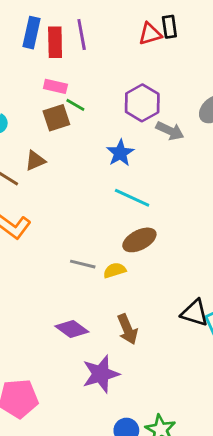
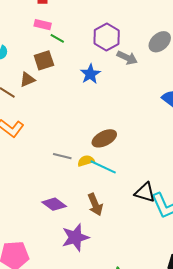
brown square: (56, 118) -> (44, 60), moved
cyan line: (132, 198) -> (103, 167), moved

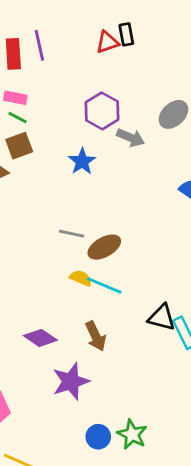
green line: (57, 38) -> (18, 117), moved
gray line: (62, 156) -> (72, 234), moved
yellow semicircle: (86, 161) -> (81, 278), turned 42

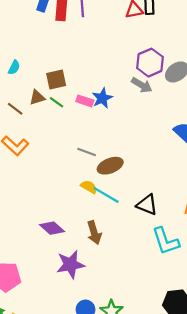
pink rectangle: (15, 98) -> (85, 101), moved
purple hexagon: (102, 111) -> (150, 63), moved
green line: (18, 117) -> (57, 102), moved
black triangle: (162, 317) -> (147, 205), moved

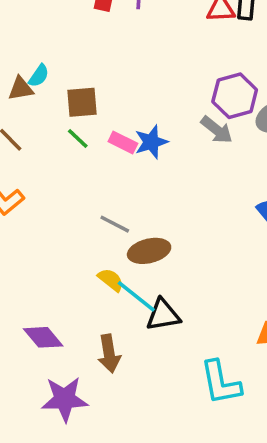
cyan semicircle: (14, 67) -> (39, 76), moved
brown triangle: (37, 97) -> (21, 89), moved
black triangle: (147, 205) -> (163, 315), moved, turned -40

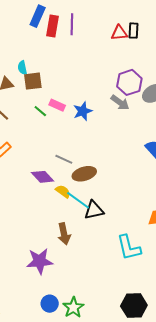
cyan semicircle: (39, 76) -> (22, 68), moved, turned 136
brown square: (82, 102) -> (33, 81), moved
pink rectangle: (123, 143) -> (57, 105), moved
purple diamond: (43, 337) -> (43, 177), moved

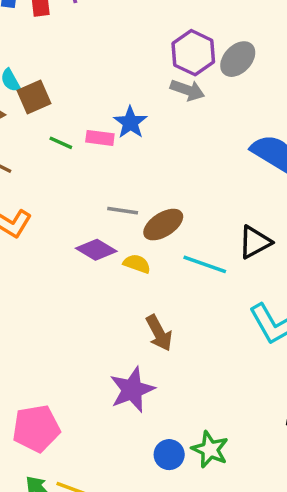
pink rectangle: (57, 105) -> (100, 138), moved
cyan line: (78, 200) -> (205, 264), moved
black triangle: (94, 210) -> (255, 242), moved

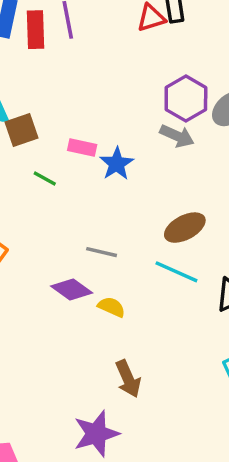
pink rectangle: (100, 138) -> (82, 147), moved
brown ellipse: (163, 225) -> (185, 228), moved
cyan line: (205, 264) -> (176, 272), moved

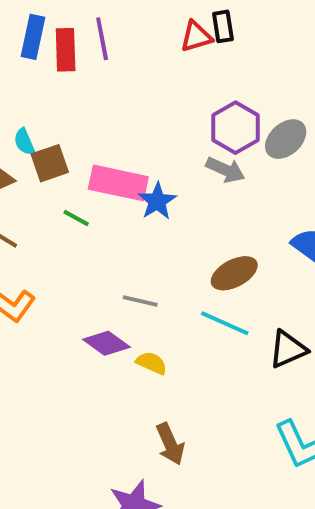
pink rectangle: (82, 147) -> (118, 183), size x1.8

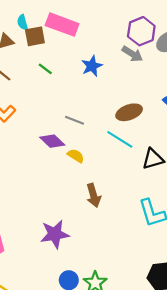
pink rectangle: (118, 183) -> (62, 25), moved
brown arrow: (170, 444) -> (93, 195), moved

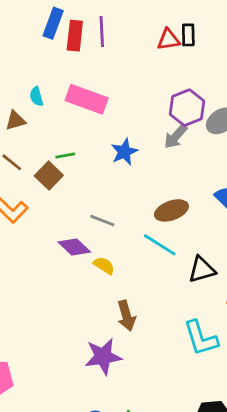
brown square: (35, 36) -> (49, 176), moved, turned -35
gray arrow: (132, 54) -> (176, 136), turned 100
green line: (45, 69) -> (65, 156), turned -48
purple star: (55, 234) -> (103, 356), moved

